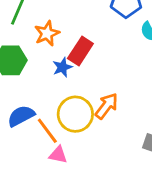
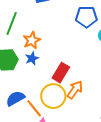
red rectangle: (80, 51) -> (61, 73), moved
blue star: (62, 67) -> (32, 58), moved

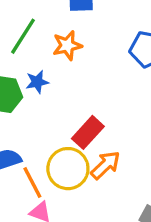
orange star: (32, 40) -> (67, 45), moved
blue star: (32, 58) -> (37, 82), moved

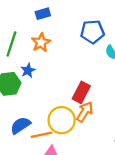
red rectangle: (88, 132) -> (81, 92), moved
orange line: (32, 182) -> (41, 135), turned -60

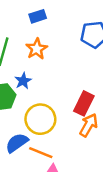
yellow circle: (62, 120) -> (40, 119), moved
orange line: (41, 135) -> (41, 153), turned 36

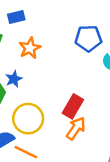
blue rectangle: (38, 16) -> (16, 17), moved

